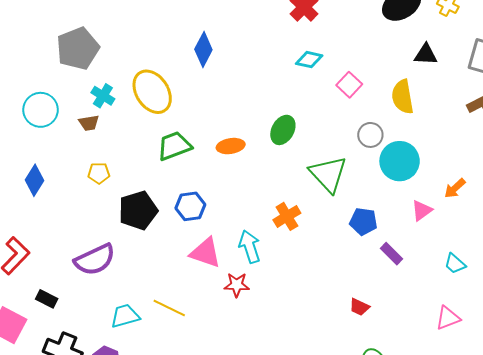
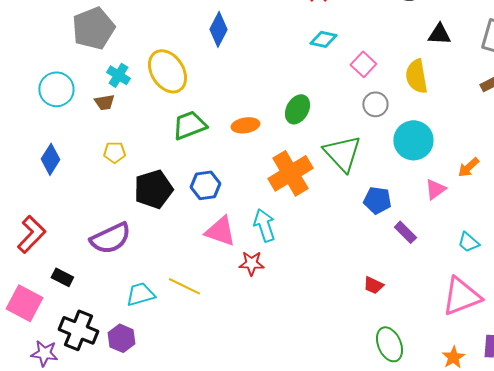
gray circle: (370, 135) -> (375, 104), moved
orange cross: (287, 216) -> (290, 173), moved, size x1.6
pink triangle: (448, 318) -> (461, 296), size x1.6

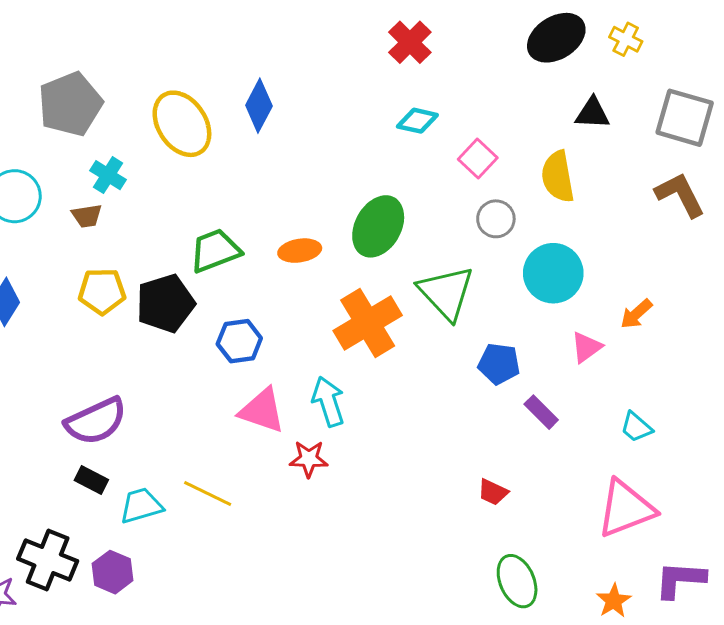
yellow ellipse: (167, 71) -> (182, 124), moved
green ellipse: (297, 109) -> (378, 226), size x1.4
yellow pentagon: (114, 152) -> (102, 291), size x1.4
black pentagon: (153, 189) -> (165, 303), moved
black rectangle: (62, 277) -> (91, 480), moved

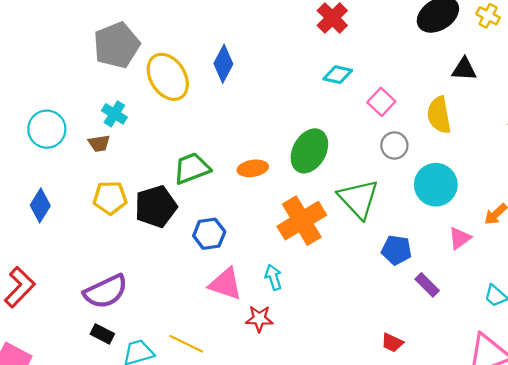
gray pentagon: (70, 104) -> (117, 45), moved
cyan arrow: (328, 401) -> (273, 277), size x0.7

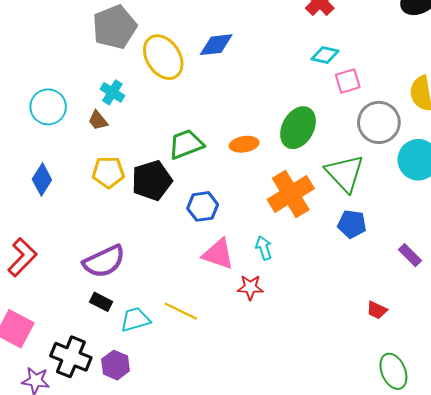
blue diamond: (223, 64) -> (216, 45), turned 56
pink square: (381, 102) -> (348, 81), moved, turned 30
brown trapezoid: (99, 143) -> (98, 120), turned 60
gray circle: (394, 145) -> (379, 122), size x1.6
blue pentagon: (397, 250) -> (352, 224), moved

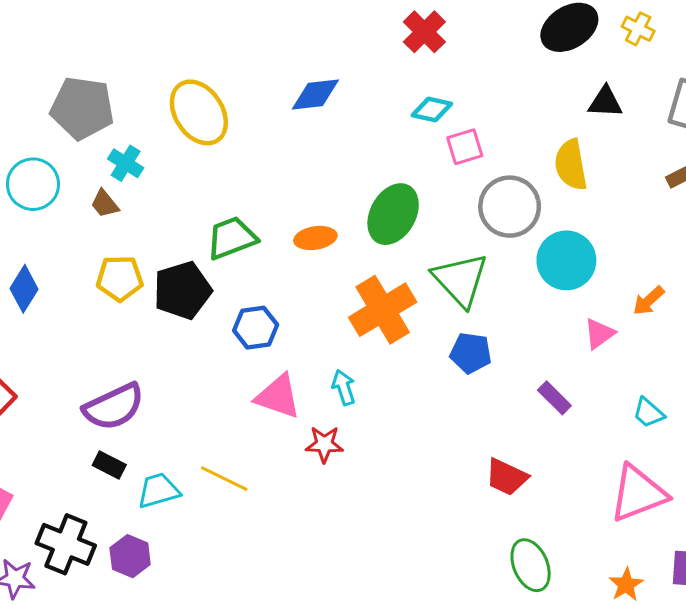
gray pentagon: (114, 27) -> (82, 108), moved, turned 30
blue diamond: (216, 45) -> (315, 95), moved
red trapezoid: (377, 310) -> (507, 477), size x1.4

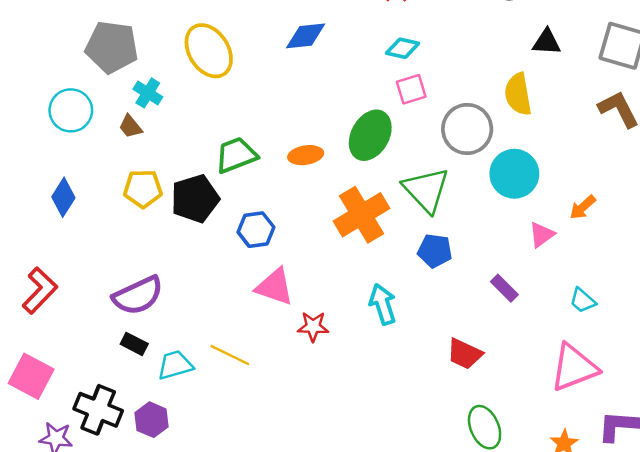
pink square: (465, 147) -> (411, 89), moved
cyan arrow: (344, 387) -> (383, 304), moved, size x1.4

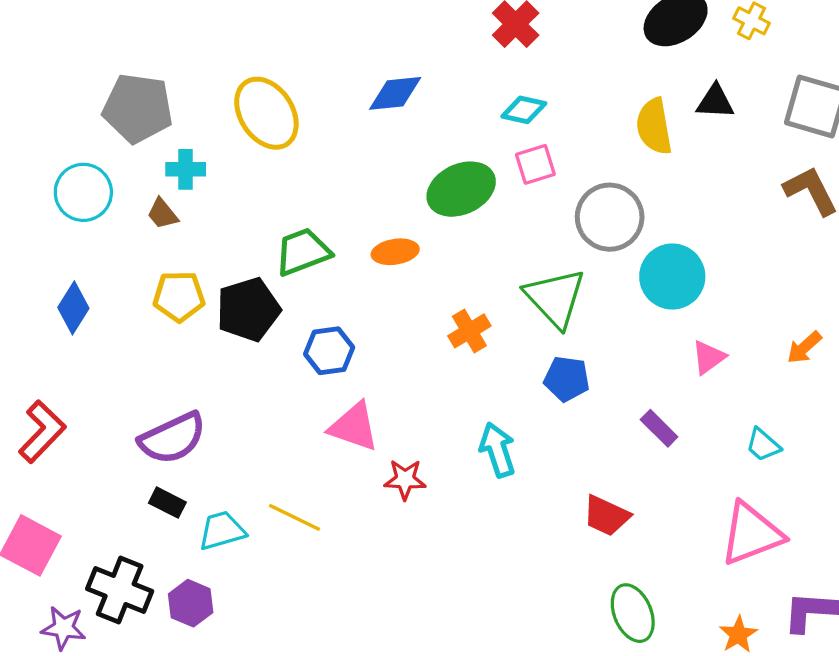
cyan cross: (148, 93) -> (186, 169), turned -32
yellow semicircle: (518, 94) -> (654, 126), moved
green ellipse: (370, 135) -> (461, 189), moved, turned 36
orange arrow: (583, 207) -> (804, 347), moved
orange cross: (362, 215) -> (469, 331), size x0.6

